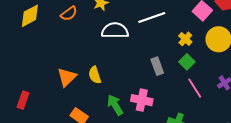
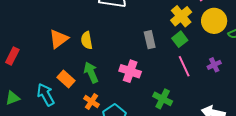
yellow cross: (185, 39) -> (181, 16), size x1.5
green arrow: (115, 105) -> (91, 72), moved

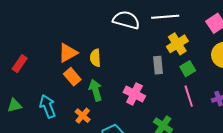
yellow cross: (181, 16) -> (177, 44), moved
orange rectangle: (66, 79) -> (72, 77), moved
orange cross: (92, 101) -> (83, 116), moved

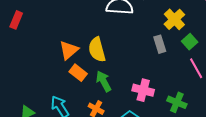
yellow semicircle: (95, 58) -> (97, 50), size x1.4
red rectangle: (20, 64) -> (16, 20), moved
pink cross: (134, 94) -> (143, 90), moved

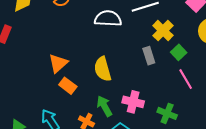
yellow semicircle: (97, 50) -> (103, 69), moved
green arrow: (104, 81) -> (104, 106), moved

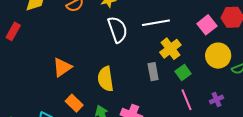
white semicircle: (108, 19) -> (118, 30), turned 60
orange rectangle: (68, 86) -> (74, 103), moved

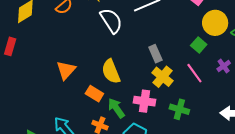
yellow cross: (170, 49) -> (163, 77), moved
green square: (183, 72) -> (199, 45), moved
orange rectangle: (74, 103) -> (94, 94), moved

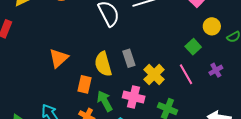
yellow circle: (215, 23) -> (212, 26), size x0.7
gray rectangle: (155, 54) -> (129, 58), moved
orange rectangle: (94, 94) -> (85, 84), turned 66

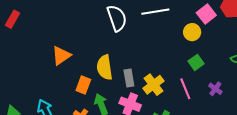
yellow circle: (212, 26) -> (192, 32), moved
gray rectangle: (129, 58) -> (129, 78), moved
purple cross: (216, 70) -> (215, 89), turned -32

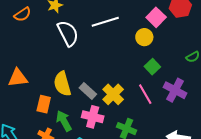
orange triangle: (61, 55) -> (18, 78), turned 35
gray rectangle: (129, 78) -> (88, 91), turned -30
purple cross: (215, 89) -> (175, 90), size x1.6

